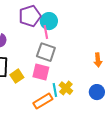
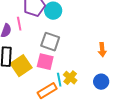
pink line: (46, 32) -> (19, 24), moved
yellow square: (17, 76) -> (21, 66), size x1.5

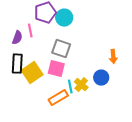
blue circle: (101, 82) -> (101, 78), moved

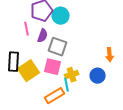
purple semicircle: (17, 38) -> (43, 36), moved
yellow cross: (81, 85) -> (72, 75), moved, turned 32

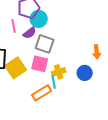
cyan circle: (61, 16) -> (39, 19), moved
purple semicircle: (43, 36) -> (30, 33), turned 32

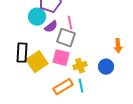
cyan circle: (39, 19) -> (37, 17), moved
pink line: (14, 26) -> (70, 23), moved
cyan line: (54, 82) -> (81, 86), moved

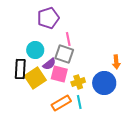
cyan circle: (37, 17) -> (35, 50), moved
purple semicircle: (51, 27) -> (49, 64), moved
blue circle: (106, 67) -> (104, 83), size x1.5

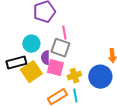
purple semicircle: (49, 64) -> (45, 58), turned 128
black rectangle: (20, 69) -> (16, 63), turned 72

